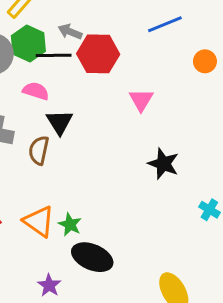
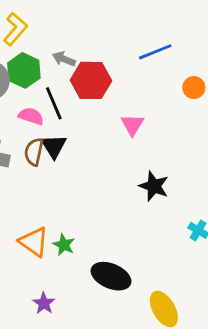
black line: (54, 55) -> (54, 103), moved, turned 68
brown semicircle: (39, 150) -> (34, 152), moved
black ellipse: (92, 257) -> (111, 276), moved

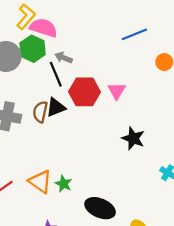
gray arrow: (64, 59) -> (64, 58), moved
red hexagon: (91, 80) -> (85, 92), moved
pink semicircle: (31, 116) -> (44, 28), moved, size x1.4
black triangle: (54, 146) -> (56, 107), turned 40

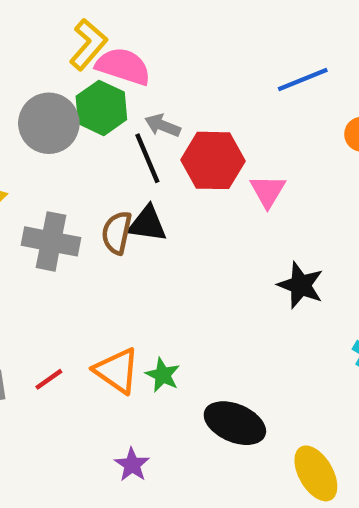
red hexagon: (85, 92) -> (213, 160), moved
black triangle: (56, 107) -> (147, 224), turned 30

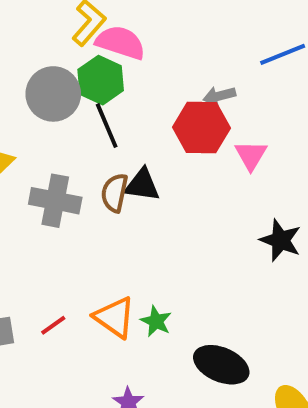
gray arrow: (163, 125) -> (219, 96), moved, turned -36
black line: (147, 158) -> (107, 126), moved

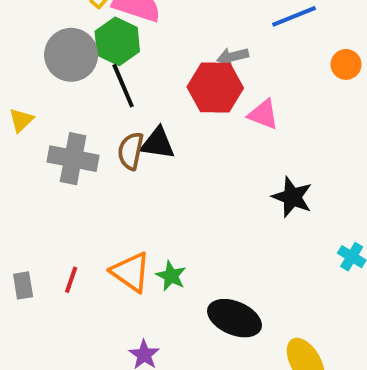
pink triangle: (251, 155) -> (263, 114), turned -40
red line: (53, 325) -> (71, 280), turned -36

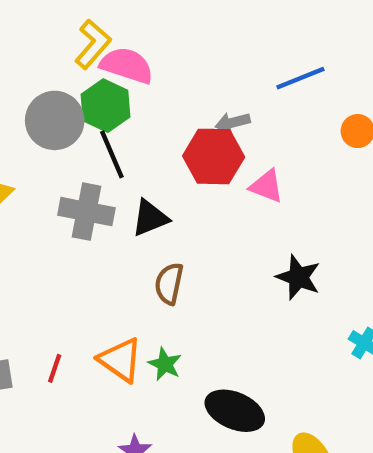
black triangle: (158, 143) -> (150, 218), turned -30
brown semicircle: (131, 151) -> (169, 284), moved
gray cross: (73, 159) -> (86, 212), moved

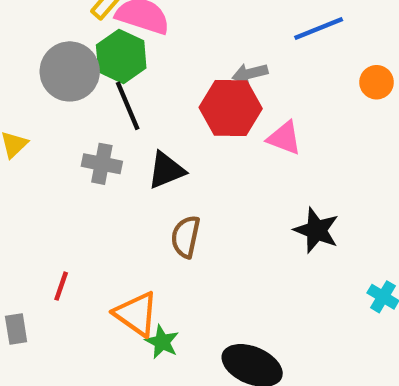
gray cross: (86, 212) -> (102, 164), size x0.7
green star: (165, 364) -> (162, 342), moved
red line: (55, 368) -> (61, 286), moved

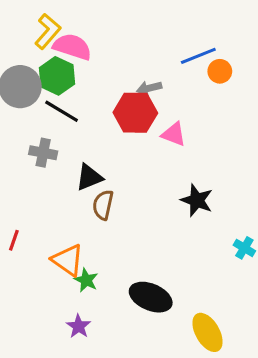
orange circle: (377, 82) -> (220, 71), moved
black line: (128, 106) -> (62, 111), turned -36
black triangle: (166, 170) -> (89, 177), moved

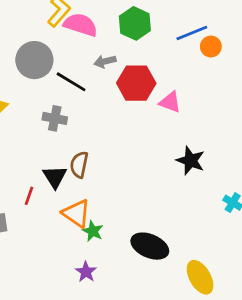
green hexagon: (57, 76) -> (135, 23), moved
gray arrow: (149, 88) -> (105, 61), moved
black triangle: (89, 177) -> (55, 177), moved, turned -40
brown semicircle: (103, 205) -> (79, 165), moved

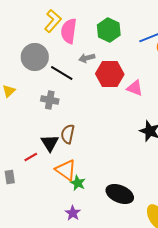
pink semicircle: (81, 25) -> (69, 31), turned -100
red line: (29, 196) -> (31, 157), turned 40

